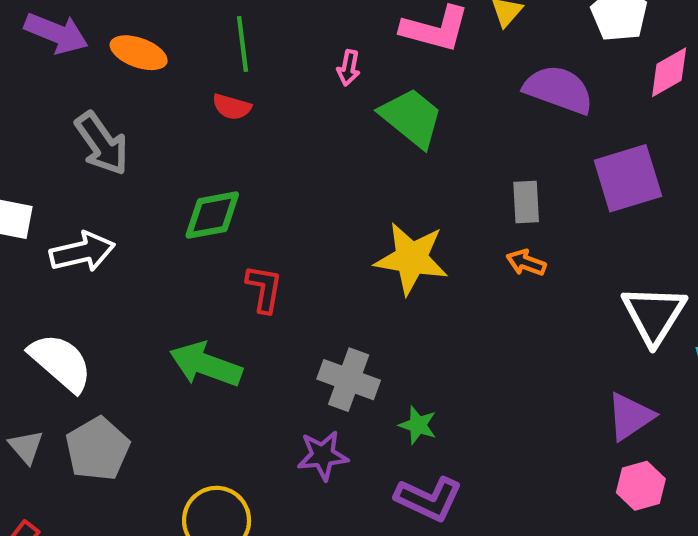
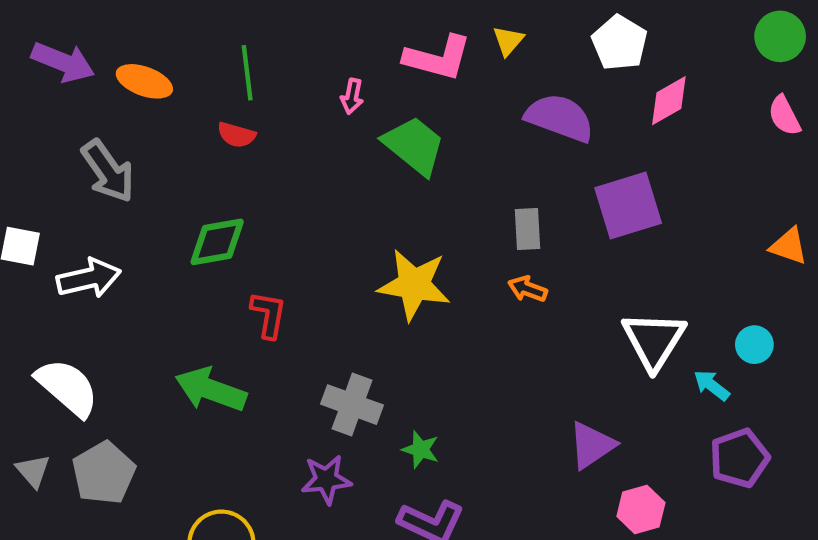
purple triangle: (630, 416) -> (592, 445), moved

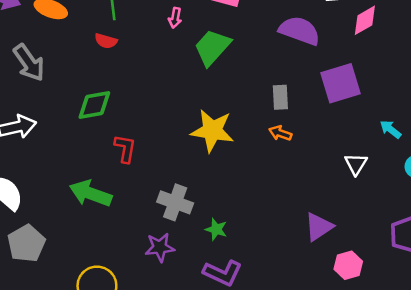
green trapezoid: (414, 146) -> (212, 47), turned -87
white triangle: (654, 340) -> (356, 164), size x0.6
cyan arrow: (712, 385) -> (391, 129), moved

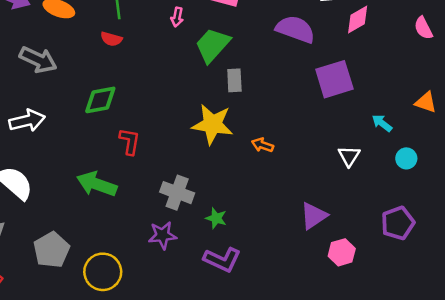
gray arrow: (29, 63) -> (38, 60), turned -30
gray rectangle: (280, 97) -> (234, 80), moved
orange arrow: (280, 133) -> (262, 145), moved
gray pentagon: (26, 243) -> (52, 250), moved

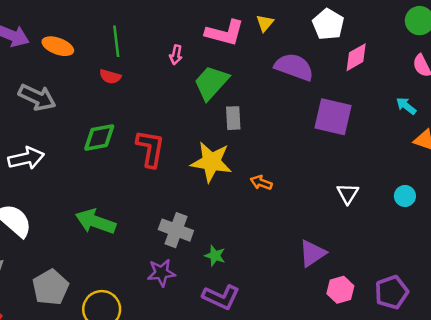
purple square: (334, 79) -> (333, 117), turned 30
cyan arrow: (382, 123) -> (406, 106), moved
red L-shape: (130, 141) -> (150, 148), moved, size x1.4
purple pentagon: (398, 223) -> (392, 292), moved

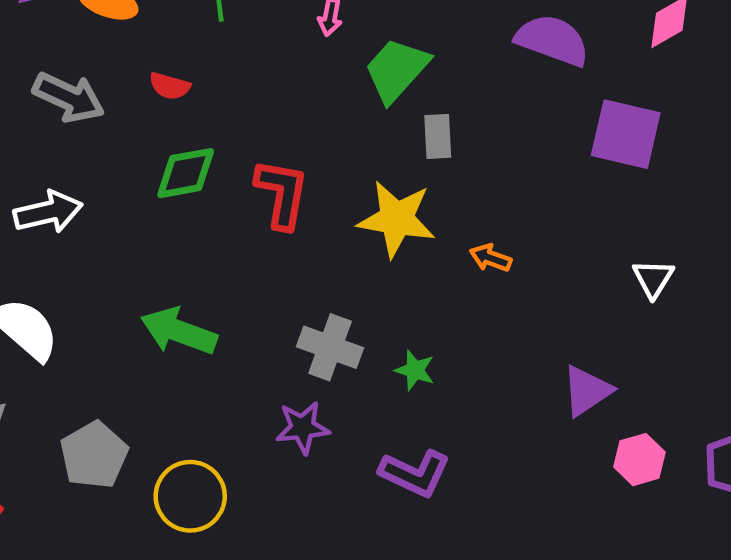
red semicircle: (110, 77) -> (170, 86), moved
green star: (215, 256) -> (415, 370), moved

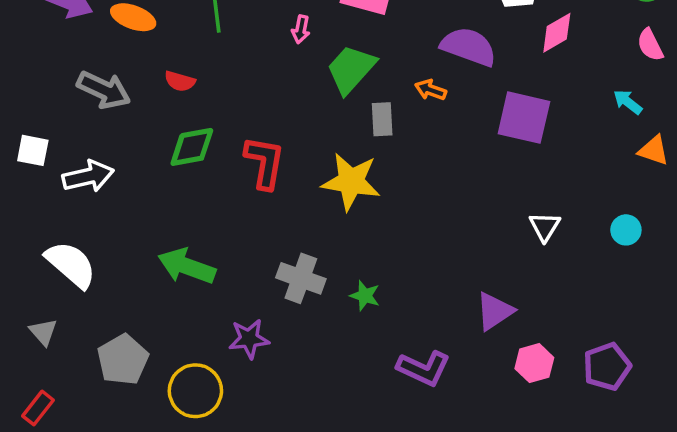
orange arrow: (490, 258) -> (431, 90), moved
purple star: (303, 427) -> (249, 339), moved
purple L-shape: (415, 473) -> (424, 368), moved

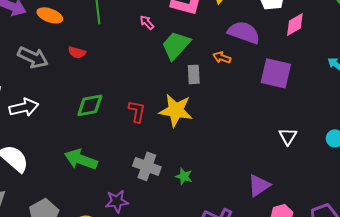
pink arrow: (301, 29) -> (147, 22), turned 126
green diamond: (192, 147) -> (90, 105), moved
red L-shape: (265, 162) -> (137, 111), moved, size x0.7

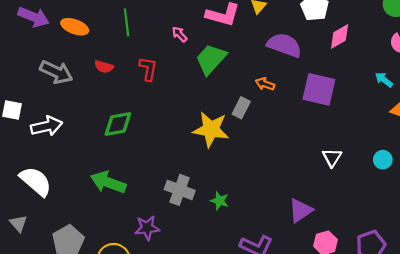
orange arrow: (222, 57) -> (265, 84), moved
gray rectangle: (194, 74) -> (241, 108), moved, turned 30
red L-shape: (137, 111) -> (148, 69), moved

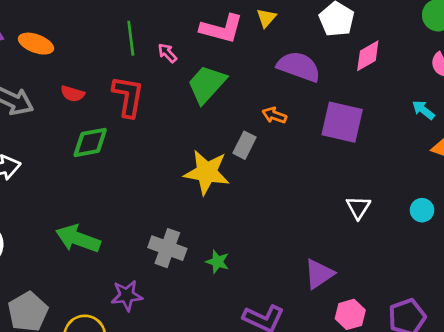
green line: (127, 22) -> (131, 38), moved
red L-shape: (148, 69) -> (128, 96), size x1.4
green diamond: (118, 124) -> (90, 142), moved

